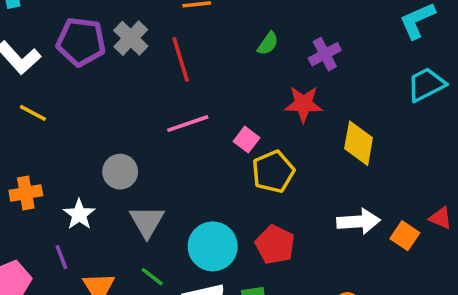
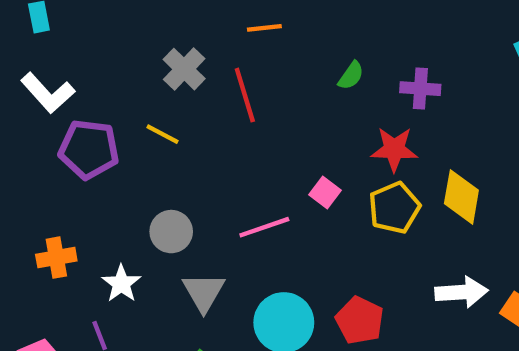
purple pentagon: (81, 42) -> (89, 149), moved
purple cross: (325, 54) -> (420, 89), turned 32
yellow line: (33, 113) -> (162, 134), moved
pink line: (188, 124) -> (264, 227), moved
yellow pentagon: (273, 172) -> (394, 208), moved

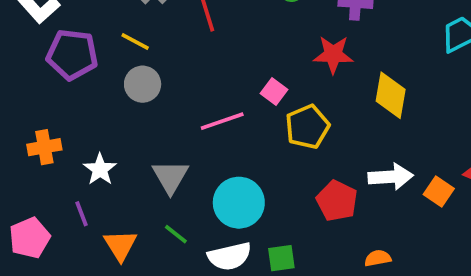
yellow pentagon: (394, 208) -> (307, 127), moved
gray circle: (171, 232) -> (143, 84), moved
red pentagon: (360, 320) -> (337, 201), moved

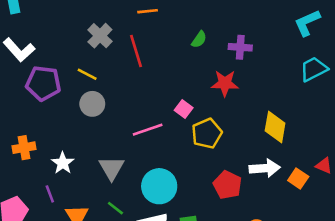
yellow diamond: (391, 95) -> (275, 127), moved

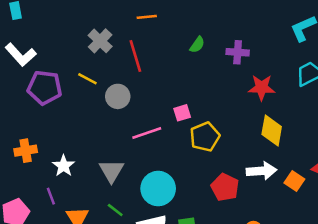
red star: (225, 83) -> (262, 88), moved
gray circle: (92, 104) -> (118, 96), moved
pink square: (184, 109) -> (182, 113), turned 36

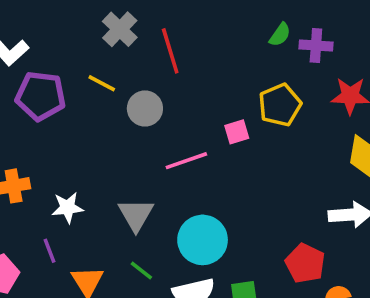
green semicircle: (197, 45) -> (280, 35), moved
yellow pentagon: (205, 137) -> (280, 105), moved
white star: (63, 166) -> (68, 208), turned 30
red pentagon: (225, 187) -> (305, 263), moved

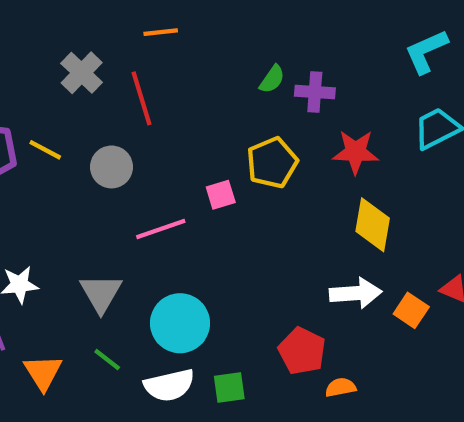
yellow line: (102, 83) -> (45, 150), moved

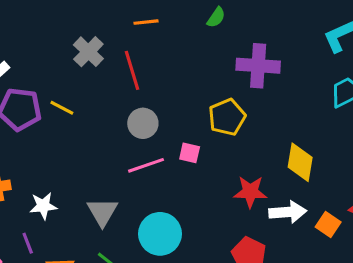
green semicircle: (272, 79) -> (216, 17), moved
purple cross: (315, 92) -> (258, 66), size x1.5
red star: (356, 152) -> (250, 192), moved
gray circle: (112, 167) -> (143, 123), moved
pink square: (221, 195) -> (190, 153), moved, turned 30

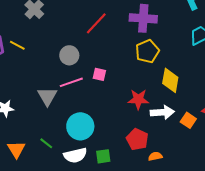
red line: (132, 70) -> (96, 23), moved, turned 60
yellow pentagon: (227, 117) -> (147, 51), moved
gray triangle: (102, 212) -> (47, 96), moved

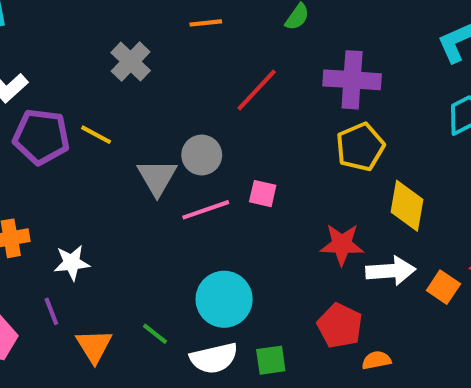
gray triangle: (47, 96) -> (157, 177), moved

